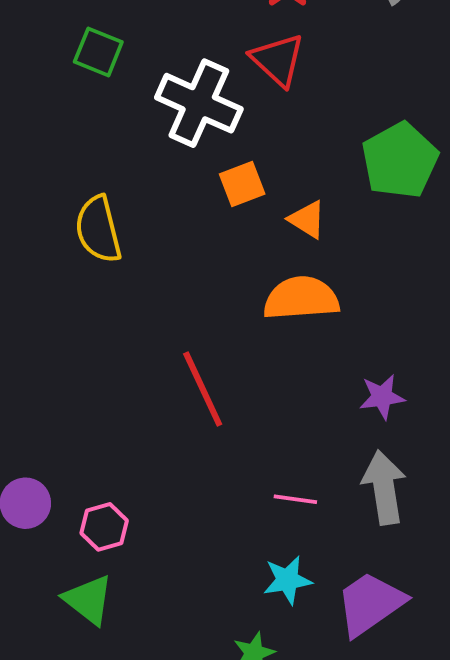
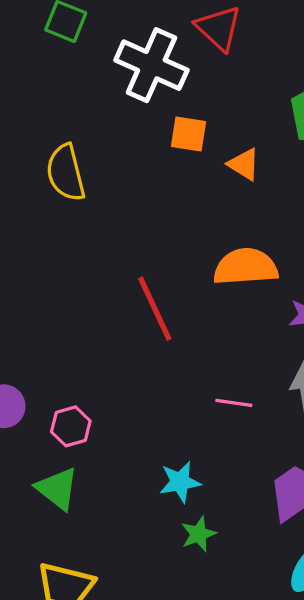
orange square: (242, 184) -> (188, 134), turned 30
orange semicircle: (301, 298) -> (246, 267), moved
cyan star: (287, 580) -> (180, 482), moved

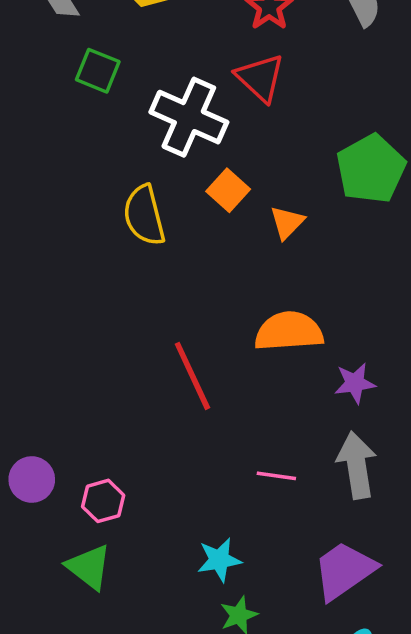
orange square: (188, 134) -> (228, 190), turned 33
orange triangle: (244, 164) -> (287, 222), turned 42
yellow semicircle: (66, 173) -> (144, 215), moved

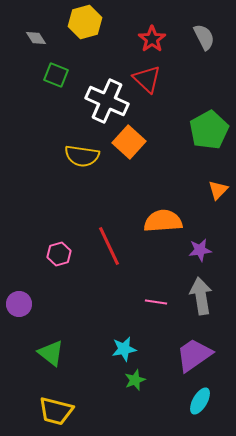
orange square: (228, 190) -> (129, 142), size x1.4
yellow semicircle: (144, 215) -> (82, 156), turned -68
orange triangle: (287, 222) -> (218, 190), moved
pink hexagon: (103, 501) -> (59, 254), moved

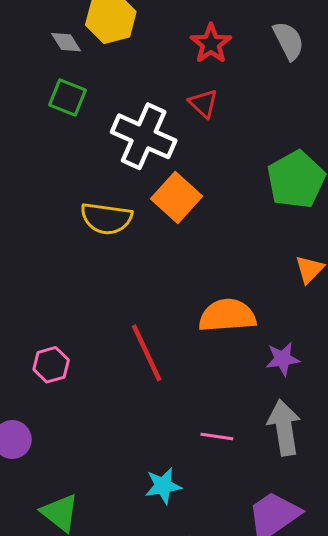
gray diamond: (36, 38) -> (66, 42), moved
red triangle: (147, 79) -> (203, 103), size x0.7
pink hexagon: (59, 254) -> (51, 365), moved
cyan star: (124, 349) -> (163, 486), moved

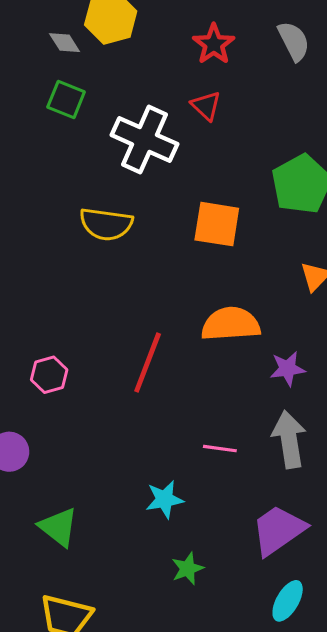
orange square: (177, 198) -> (217, 224), moved, turned -33
red line: (147, 353) -> (148, 363), turned 46

